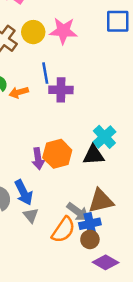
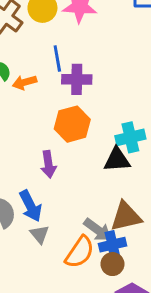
cyan cross: (104, 137) -> (130, 137), turned 30
orange hexagon: (57, 154) -> (72, 124), moved

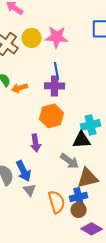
blue line: (57, 59) -> (57, 71), moved
gray arrow: (98, 230) -> (70, 161), moved
orange semicircle: (80, 252) -> (57, 202), turned -50

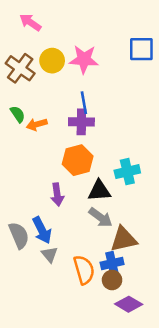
black triangle: (82, 140) -> (99, 191), moved

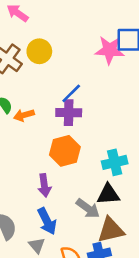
pink star: (84, 59) -> (110, 50), moved
blue line: (84, 103) -> (71, 93), turned 55
black triangle: (99, 191) -> (108, 194), moved
blue arrow: (42, 230) -> (47, 221), moved

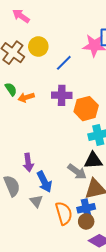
blue line: (71, 93) -> (64, 63), moved
orange hexagon: (65, 151) -> (86, 109), moved
purple arrow: (44, 185) -> (28, 162), moved

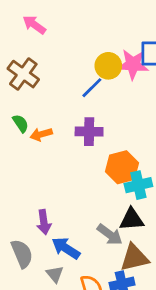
yellow circle: (38, 47) -> (108, 66), moved
orange hexagon: (86, 109) -> (122, 167), moved
blue arrow: (44, 182) -> (66, 248), turned 150

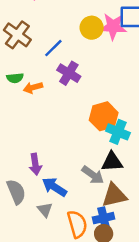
blue line: (92, 88) -> (53, 48), moved
green semicircle: (21, 123) -> (15, 78), turned 119
purple cross: (89, 132) -> (69, 73), moved, turned 30
cyan cross: (138, 185) -> (118, 132), turned 35

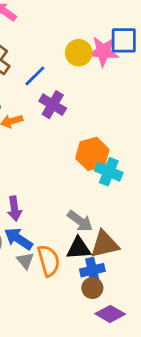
black triangle: (112, 162) -> (79, 248), moved
blue arrow: (54, 187) -> (18, 239), moved
orange semicircle: (77, 224) -> (49, 261), moved

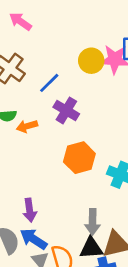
orange hexagon: (92, 154) -> (79, 158), moved
gray arrow: (80, 221) -> (93, 222), turned 55

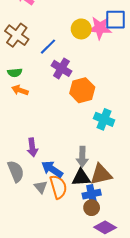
orange arrow: (27, 126) -> (20, 90), moved, turned 35
orange hexagon: (79, 158) -> (82, 90), moved
blue arrow: (34, 239) -> (52, 169), moved

